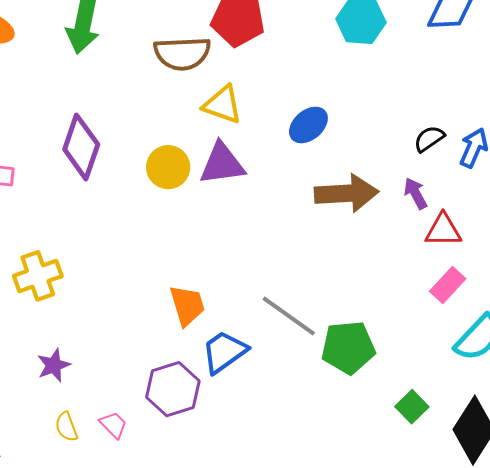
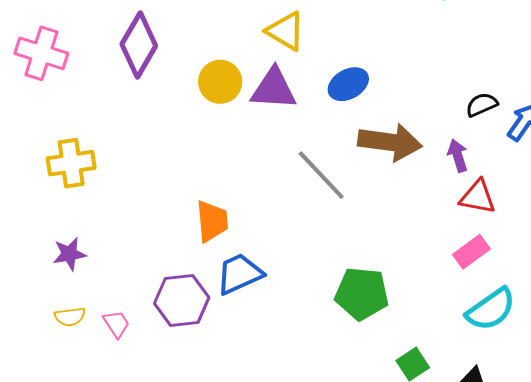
blue ellipse: (308, 125) -> (348, 84), moved
gray line: (289, 316) -> (321, 175), moved
yellow semicircle: (66, 427) -> (70, 317), turned -88

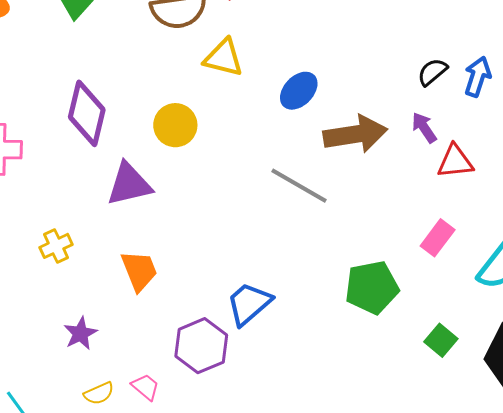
purple triangle: (274, 89) -> (129, 184), moved
yellow cross: (71, 163) -> (56, 246), size x0.7
orange trapezoid: (212, 221) -> (139, 271), moved
pink rectangle: (471, 252) -> (438, 238), moved

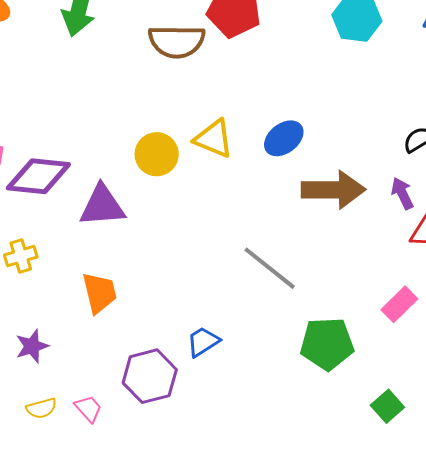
yellow triangle: (223, 58) -> (214, 139), moved
purple diamond: (87, 113) -> (38, 176), moved, turned 74
gray line: (299, 186) -> (270, 268), moved
blue trapezoid: (249, 304) -> (203, 342), size x0.7

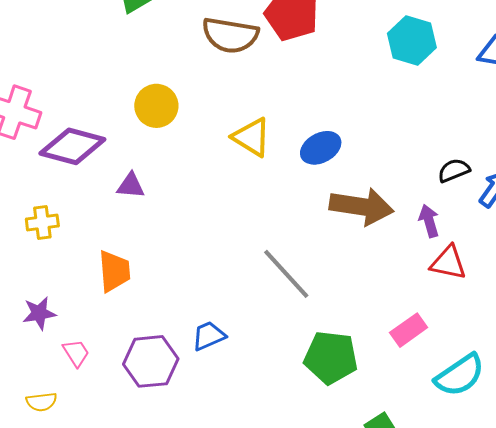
yellow circle: (157, 154) -> (156, 106), moved
purple triangle: (102, 206) -> (131, 186), size x0.6
yellow semicircle: (41, 408) -> (41, 402), moved
pink trapezoid: (88, 409) -> (76, 353), moved

